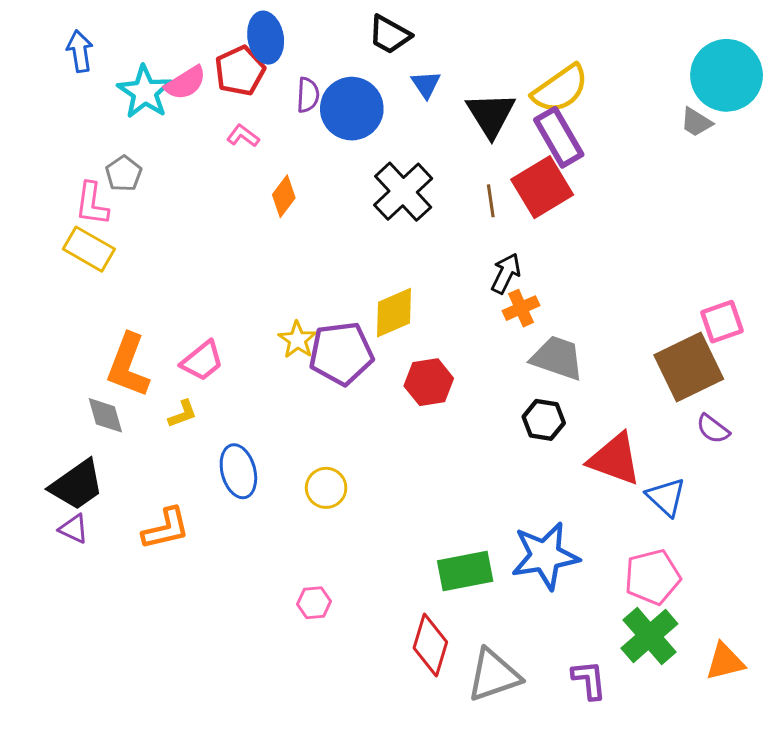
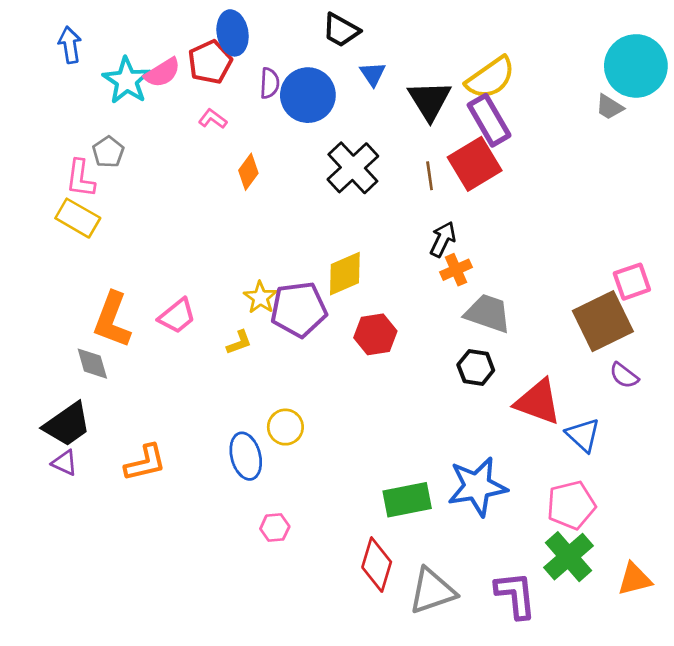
yellow L-shape: (183, 414) -> (239, 342), moved
blue ellipse: (238, 471) -> (246, 456), moved
purple L-shape: (589, 680) -> (516, 595), size x1.4

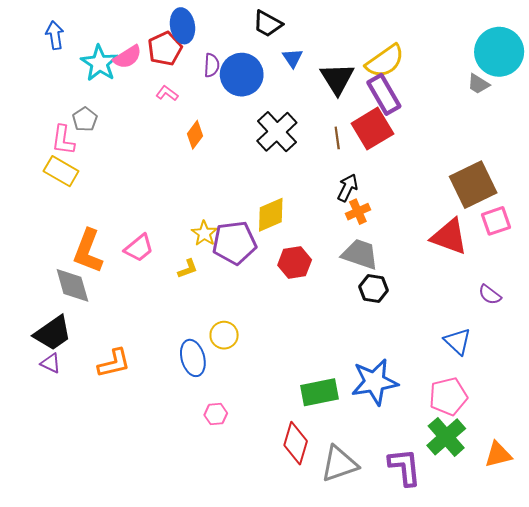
gray trapezoid: (488, 313) -> (360, 254), moved
brown square: (603, 321) -> (473, 185), moved
gray diamond: (92, 364) -> (72, 285), size x1.4
red triangle: (538, 402) -> (449, 237), moved

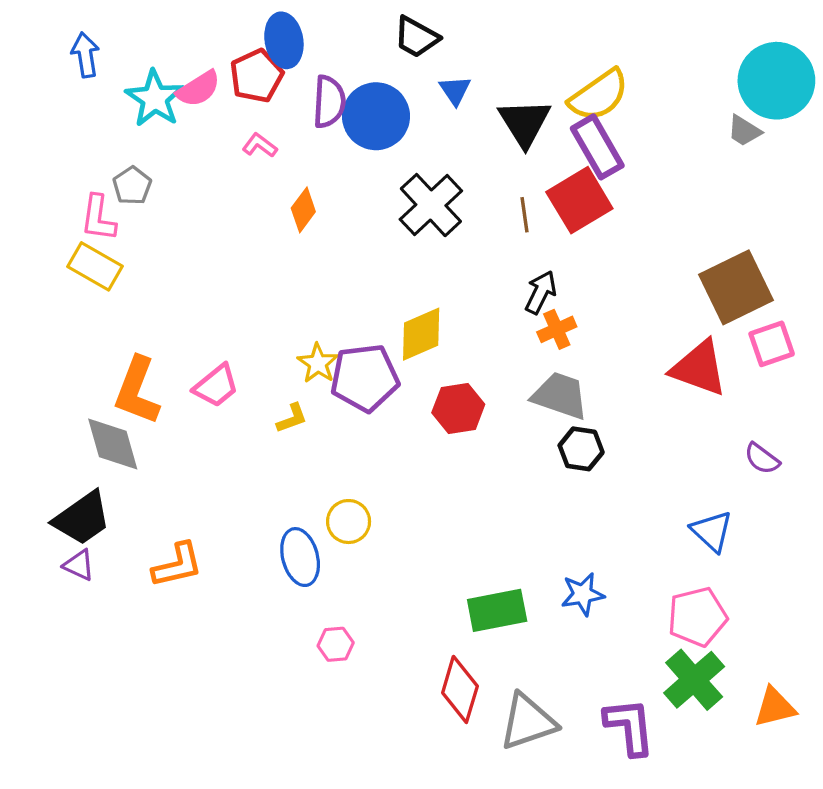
purple semicircle: (212, 65) -> (329, 102), size x1.4
blue star: (375, 382) -> (583, 594), size x0.6

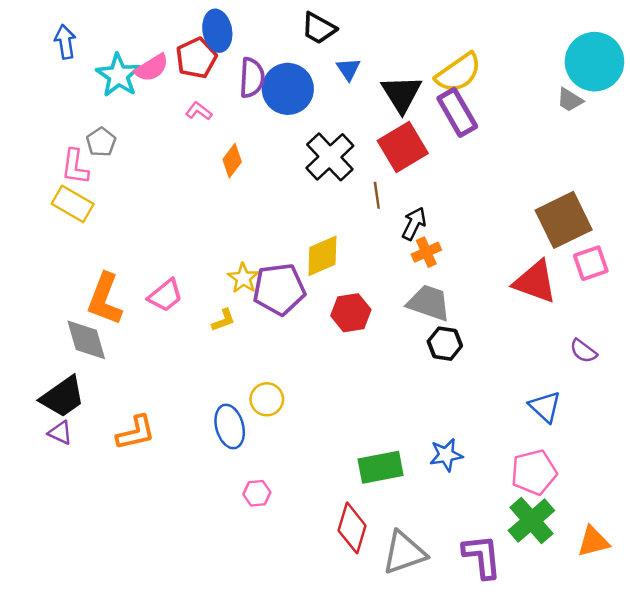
red square: (579, 200) -> (403, 147), moved
brown line: (525, 215) -> (377, 195), moved

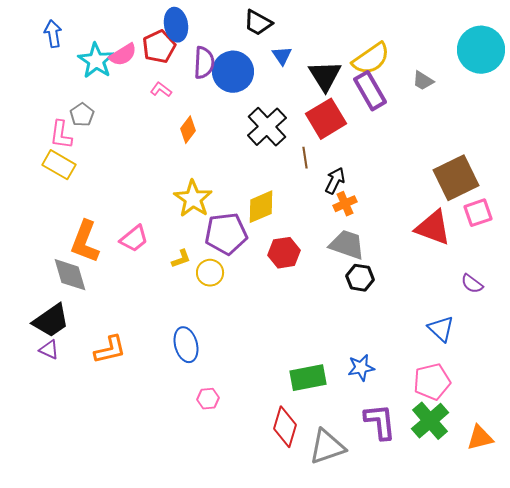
gray trapezoid: (570, 100) -> (423, 81), moved
yellow star: (243, 278) -> (193, 199), moved, size x1.5
yellow circle: (267, 399) -> (210, 273), moved
purple L-shape: (482, 556) -> (380, 422), moved

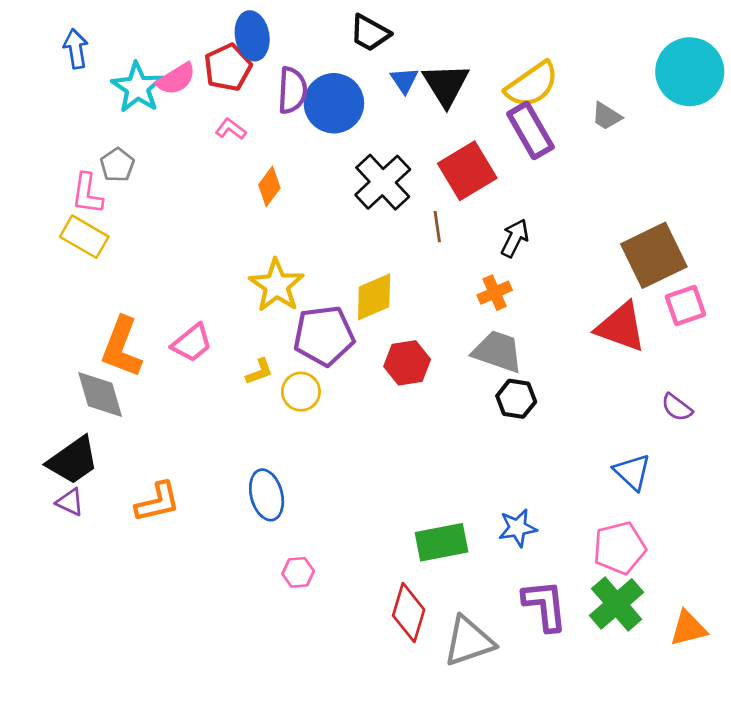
black triangle: (325, 76) -> (446, 85), moved
black arrow: (335, 181) -> (515, 238), moved

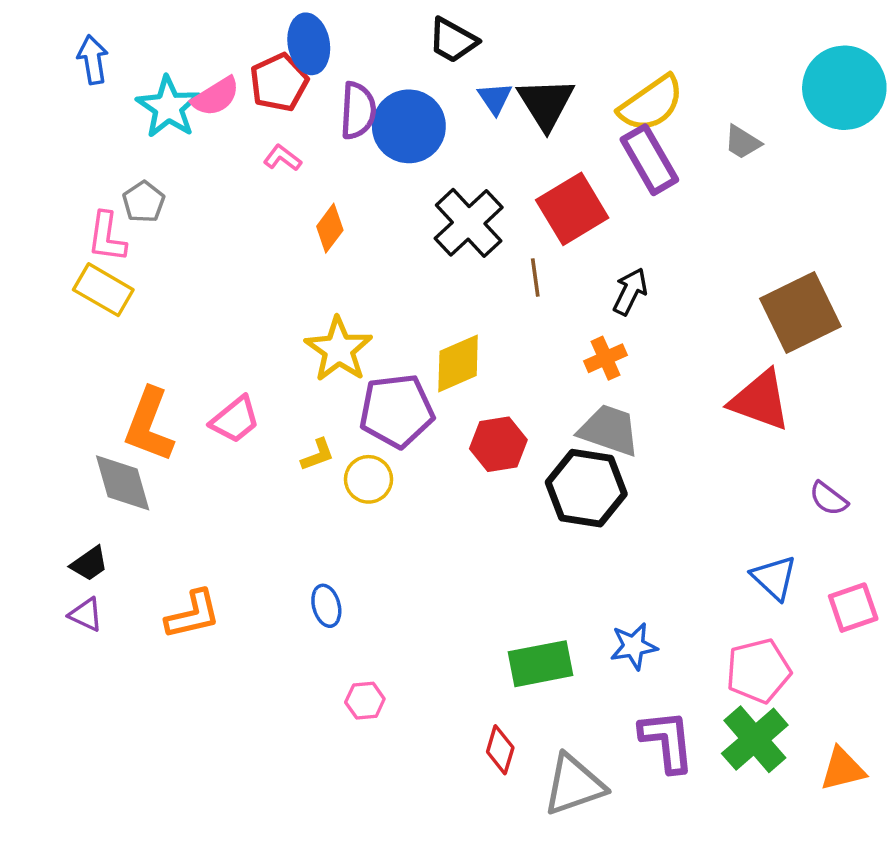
pink square: (685, 306) -> (853, 608), moved
black hexagon: (516, 399) -> (586, 488), moved, size x1.6
black trapezoid: (73, 460) -> (89, 564), size x0.6
blue ellipse: (267, 495) -> (326, 606), size x0.7
red diamond: (409, 613) -> (500, 750), size x0.7

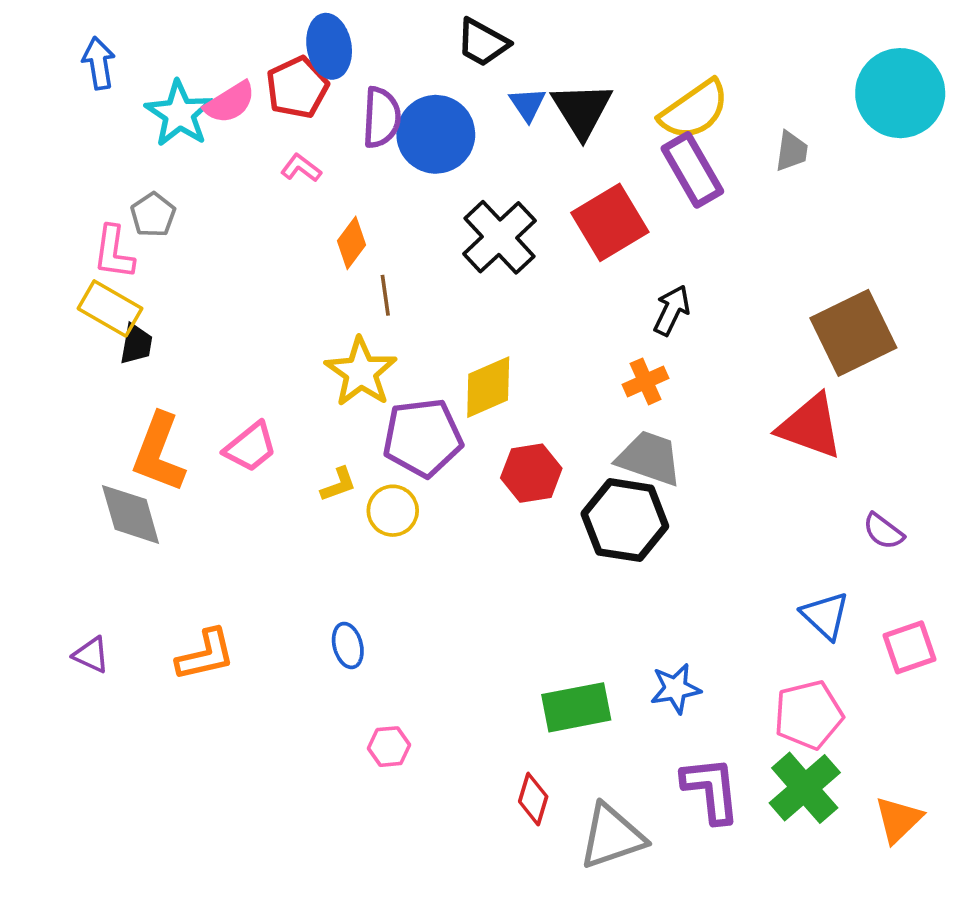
gray trapezoid: (743, 142) -> (792, 151), turned -114
brown line: (535, 277) -> (385, 295), moved
black trapezoid: (89, 564) -> (136, 344), moved, turned -45
orange triangle: (843, 769) -> (898, 820), turned -30

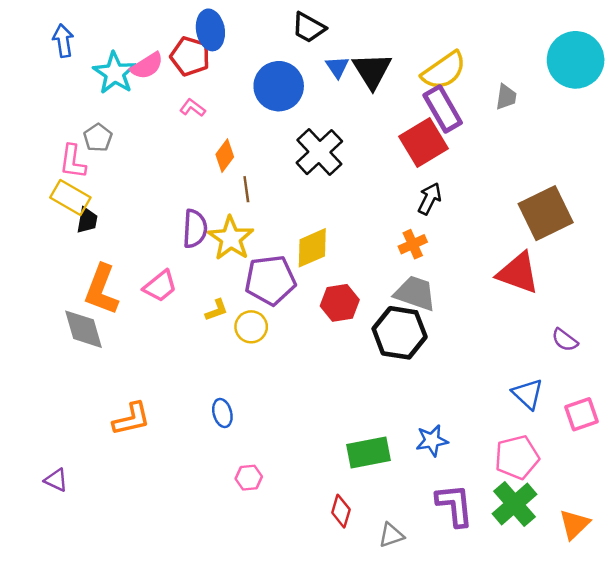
red pentagon: (297, 87) -> (190, 56), turned -30
purple semicircle: (382, 117) -> (195, 229), moved
red square: (610, 222) -> (424, 142), moved
purple triangle: (91, 655) -> (56, 480), moved
gray triangle: (612, 836) -> (391, 535), size x0.6

